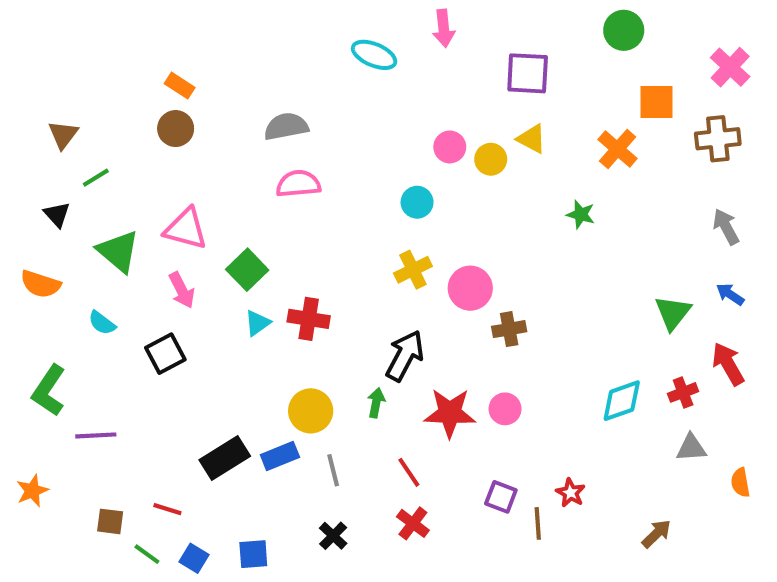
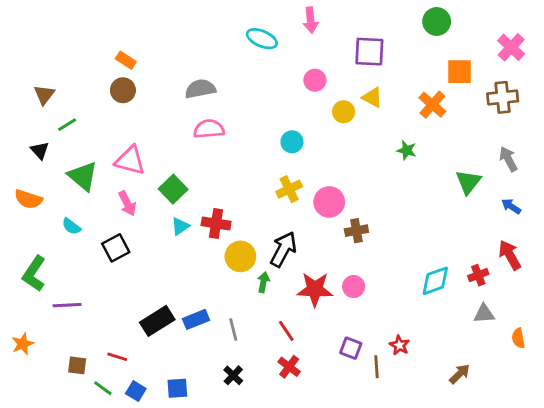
pink circle: (450, 147) -> (315, 80), moved
green triangle: (673, 313) -> (468, 182), moved
yellow circle: (311, 411) -> (240, 256), moved

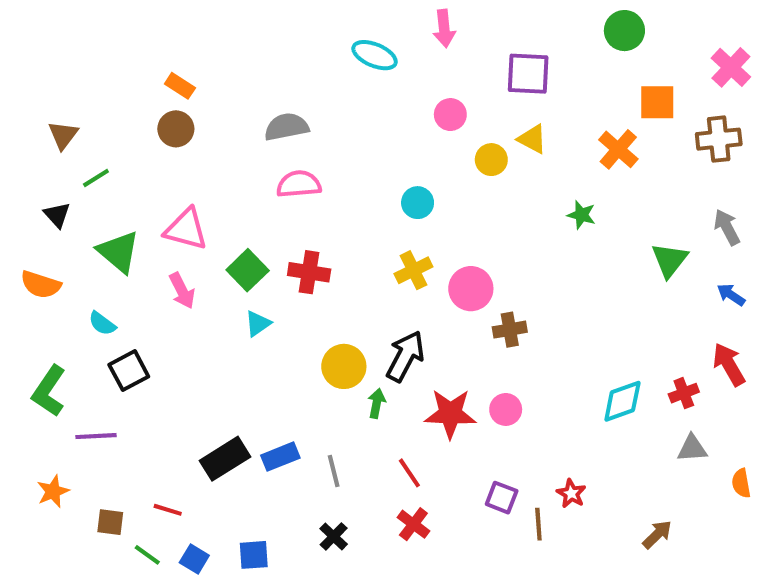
red cross: (216, 223) -> (309, 272), moved
black square: (116, 248) -> (129, 371), moved
orange star: (23, 344) -> (53, 491), moved

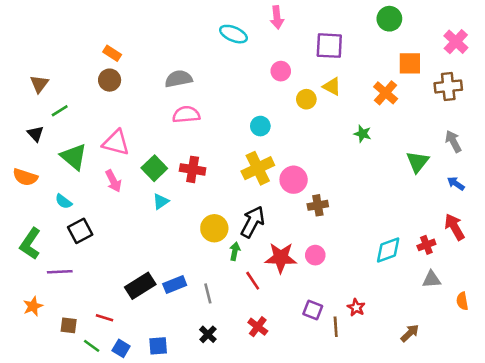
yellow cross: (413, 270) -> (258, 168), size x1.4
red line: (409, 473) -> (253, 281), moved

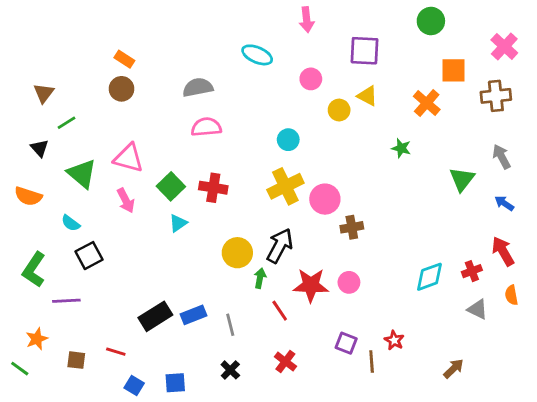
cyan ellipse: (233, 34) -> (257, 55), moved
gray triangle: (432, 279) -> (478, 309), turned 30
orange semicircle: (462, 301) -> (511, 295), moved
green line: (92, 346) -> (20, 369), moved

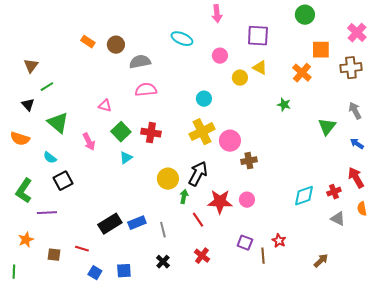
brown circle: (121, 89) -> (116, 45), moved
pink triangle: (129, 158) -> (105, 106), moved, size x0.6
green line: (20, 369) -> (14, 272), moved, turned 56

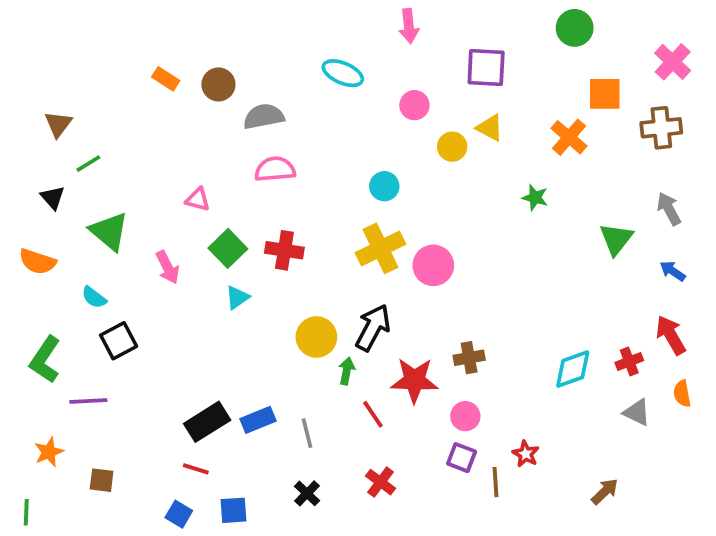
brown cross: (249, 161) -> (469, 358), moved
pink circle: (247, 200) -> (465, 416), moved
red line: (82, 249) -> (196, 469), moved

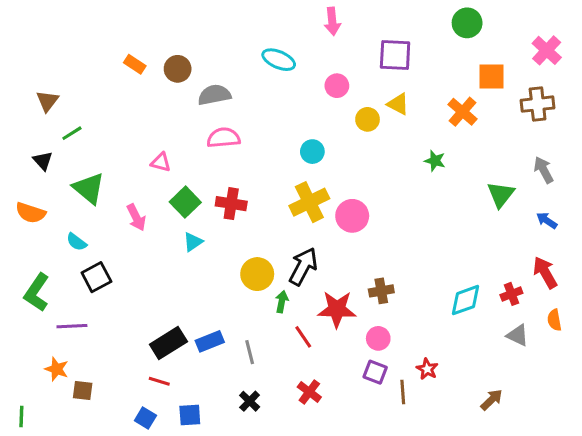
orange star: (49, 452) -> (57, 369), moved, turned -30

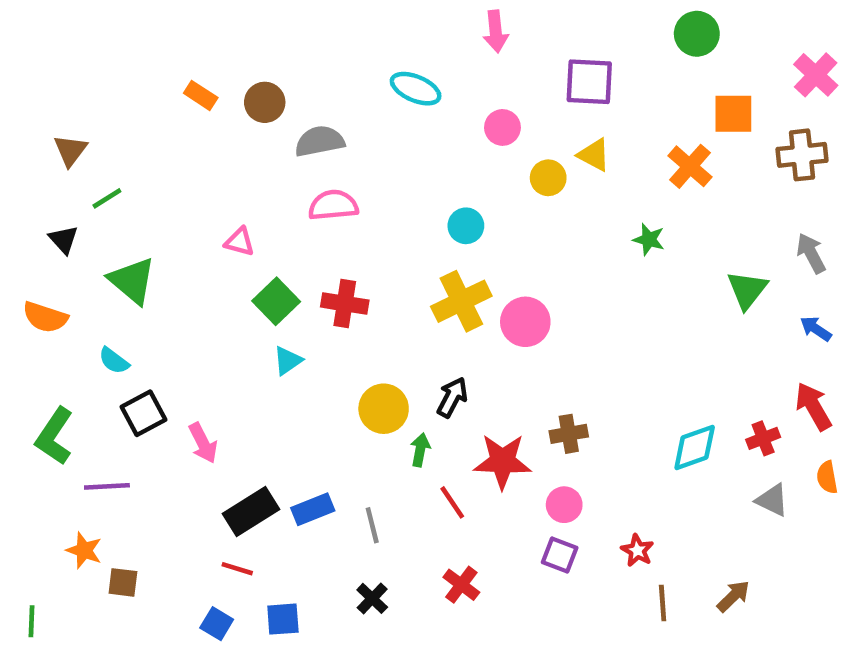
pink arrow: (136, 217) -> (203, 443), moved
black arrow: (303, 266) -> (452, 397), size x0.7
brown line: (403, 392) -> (663, 603), moved

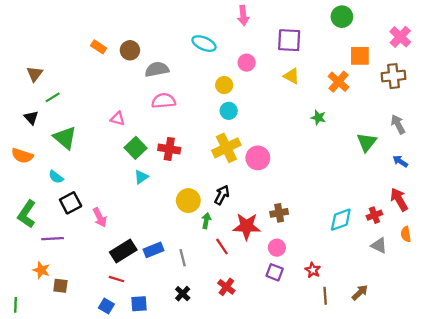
yellow circle: (548, 178) -> (224, 85), moved

